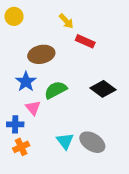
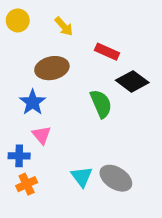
yellow arrow: (66, 21) -> (64, 26), moved
black diamond: (103, 89) -> (132, 81), moved
green semicircle: (56, 90) -> (101, 104), moved, turned 95

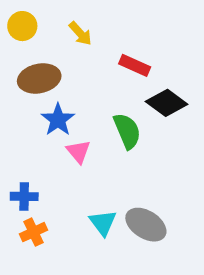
brown ellipse: (52, 68) -> (39, 78), moved
blue star: (33, 102) -> (58, 120), moved
pink triangle: (41, 135) -> (78, 152), moved

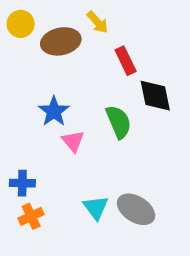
yellow arrow: (80, 34) -> (98, 22), moved
red rectangle: (135, 65) -> (126, 61), turned 40
brown ellipse: (39, 78) -> (61, 41), moved
black diamond: (167, 103) -> (155, 96), turned 42

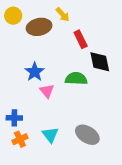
green semicircle: (119, 122) -> (76, 79), turned -65
cyan triangle: (96, 208) -> (50, 135), moved

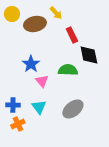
cyan triangle: (50, 135) -> (39, 107), moved
gray ellipse: (87, 135) -> (73, 109), moved, turned -70

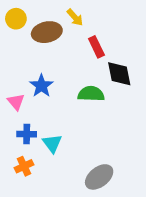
pink triangle: (42, 81) -> (16, 102), moved
blue cross: (13, 105) -> (27, 134), moved
gray ellipse: (73, 109) -> (99, 177), moved

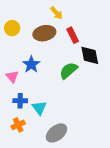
yellow circle: (16, 19) -> (12, 28), moved
brown ellipse: (47, 32) -> (44, 33), moved
green semicircle: (91, 94) -> (69, 70), turned -42
gray ellipse: (99, 177) -> (56, 133), moved

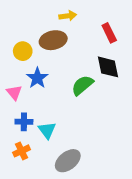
yellow arrow: (56, 13) -> (68, 16), turned -56
yellow circle: (12, 28) -> (23, 51), moved
red rectangle: (73, 35) -> (109, 33), moved

